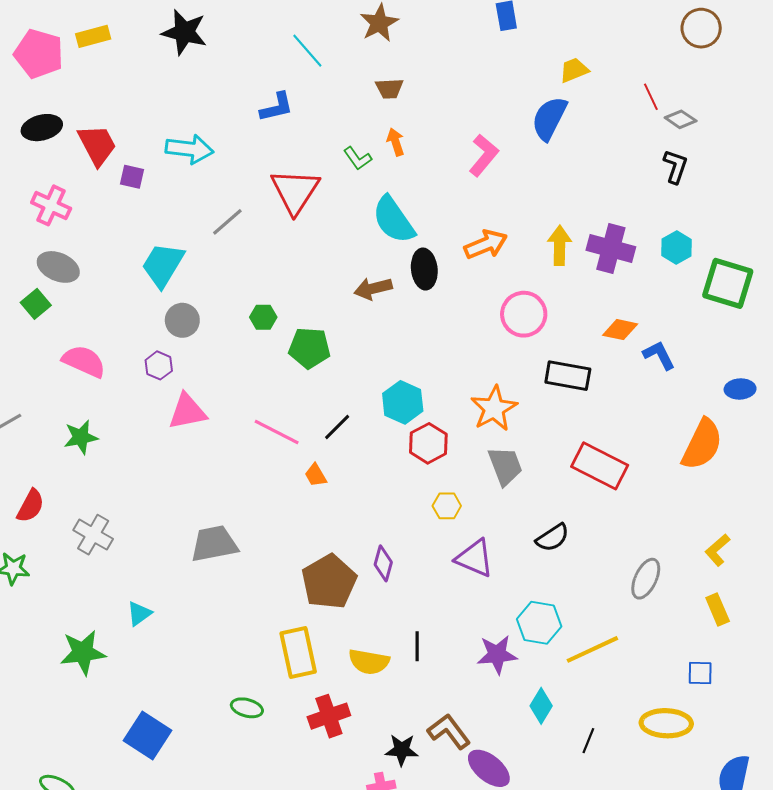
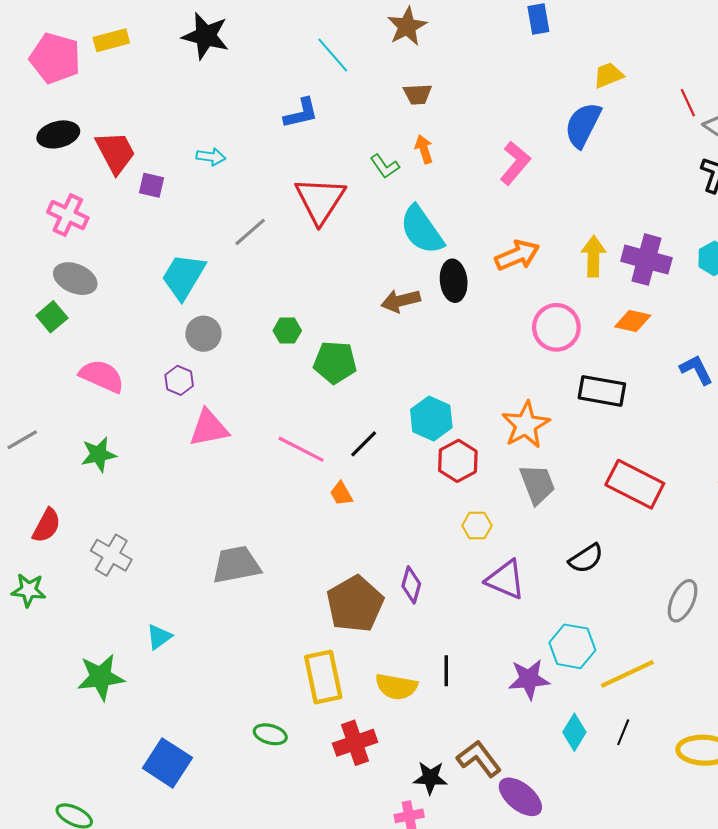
cyan arrow: (189, 149) -> (211, 157), size x0.6
orange diamond: (620, 330) -> (633, 321), moved
black line: (588, 741) -> (623, 732), moved

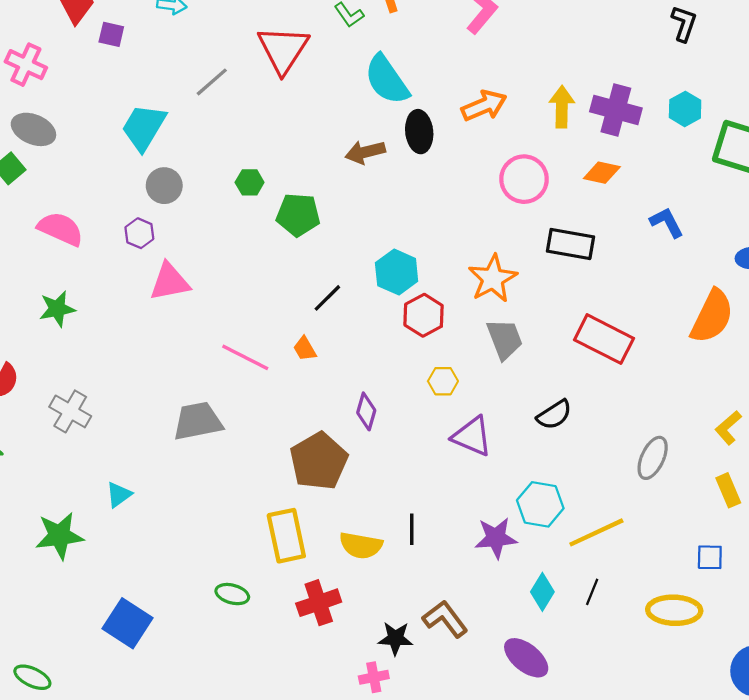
pink line: (301, 449) -> (245, 357), moved
purple diamond: (411, 585) -> (366, 411), moved
purple ellipse: (520, 797) -> (526, 658), moved

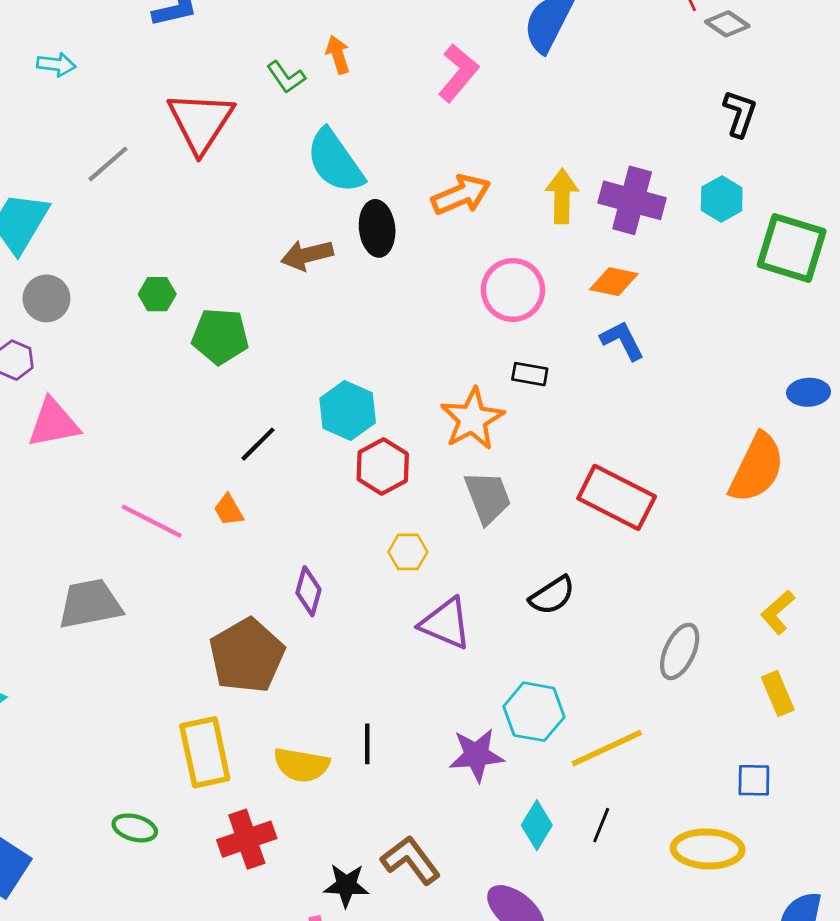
black L-shape: (684, 24) -> (740, 114), moved
blue L-shape: (667, 222) -> (622, 340), moved
black rectangle: (570, 244) -> (530, 374), moved, size x0.6

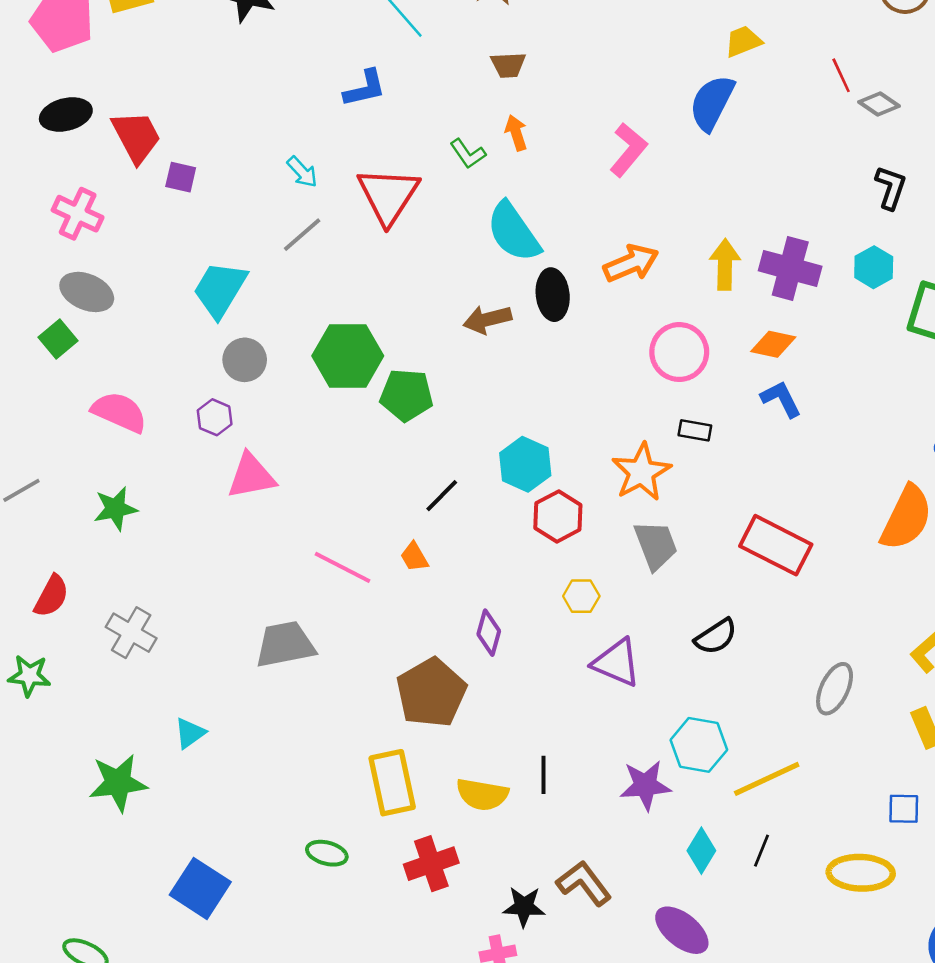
cyan arrow: (56, 64) -> (302, 172), moved, turned 40
green hexagon: (157, 294) -> (348, 356), size x2.0

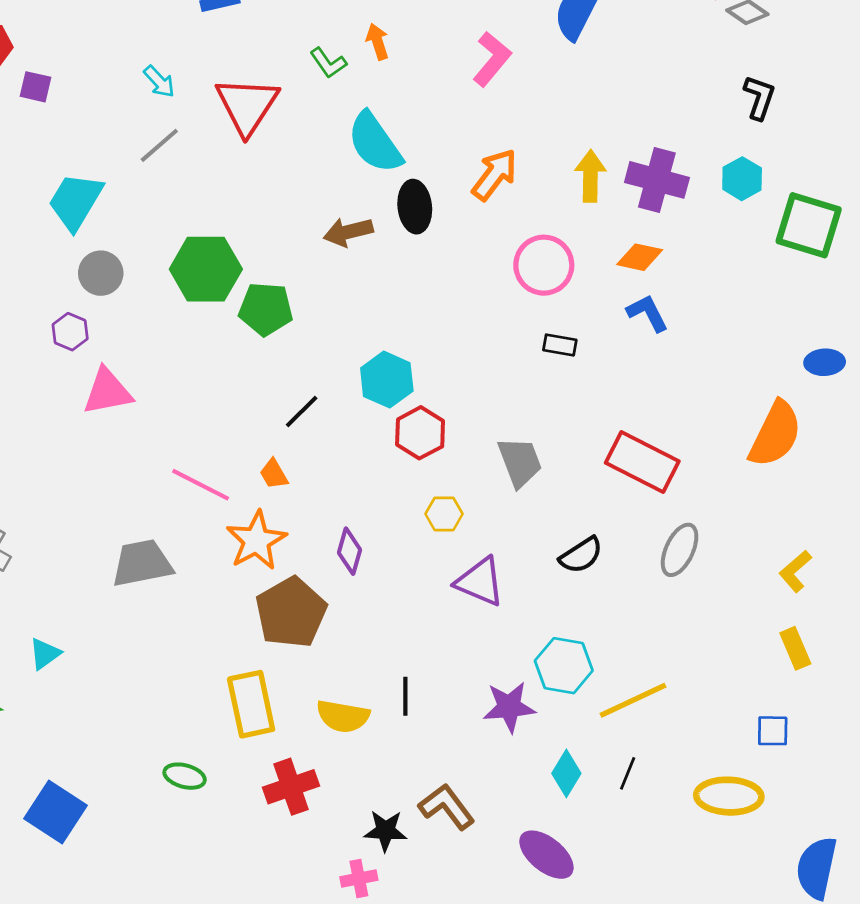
orange arrow: (631, 263) -> (495, 175), turned -30
orange star: (641, 472) -> (256, 541), moved
gray ellipse: (835, 689) -> (680, 550), moved

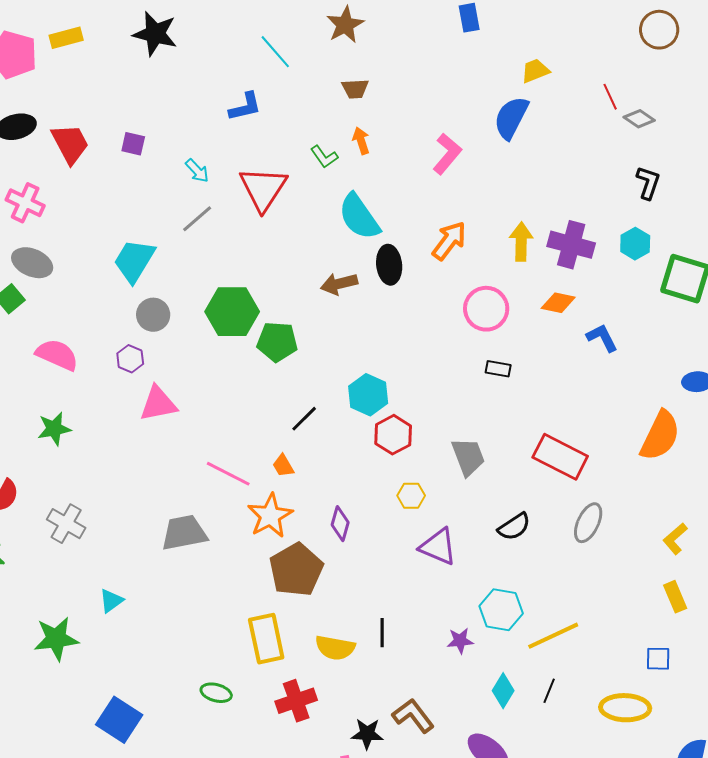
purple square: (36, 87) -> (133, 144), moved
blue L-shape: (648, 313) -> (602, 338), moved
purple star: (509, 707) -> (460, 641), size x0.7

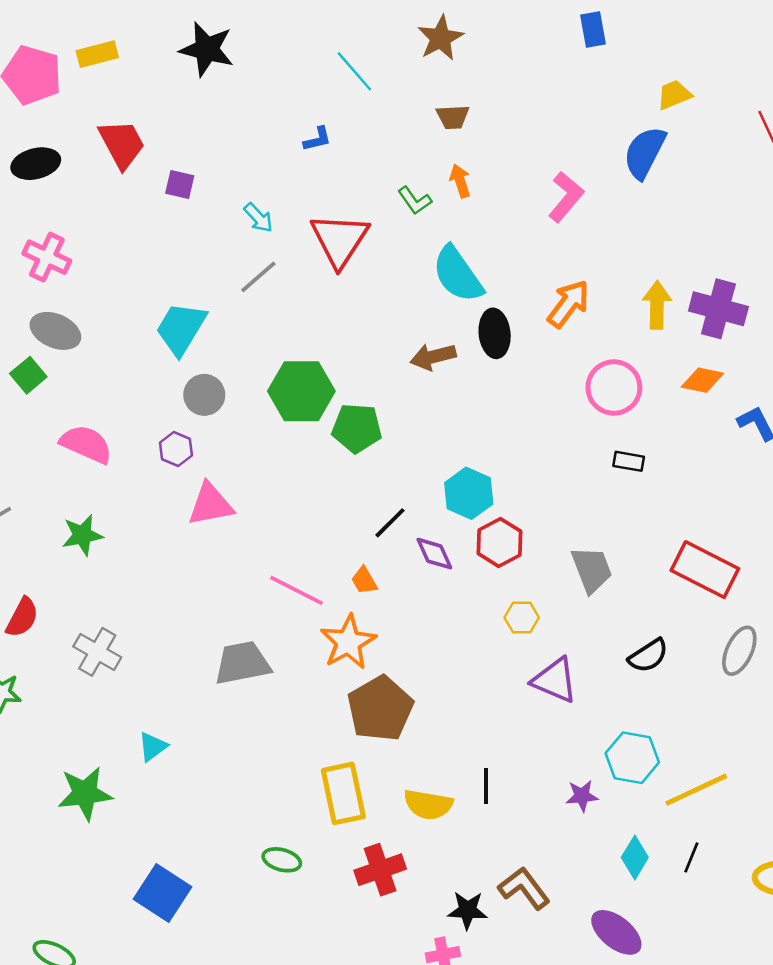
blue L-shape: (245, 107) -> (317, 139), size x0.7
red trapezoid: (70, 144) -> (122, 144), moved
purple diamond: (340, 524) -> (434, 554), moved, turned -40

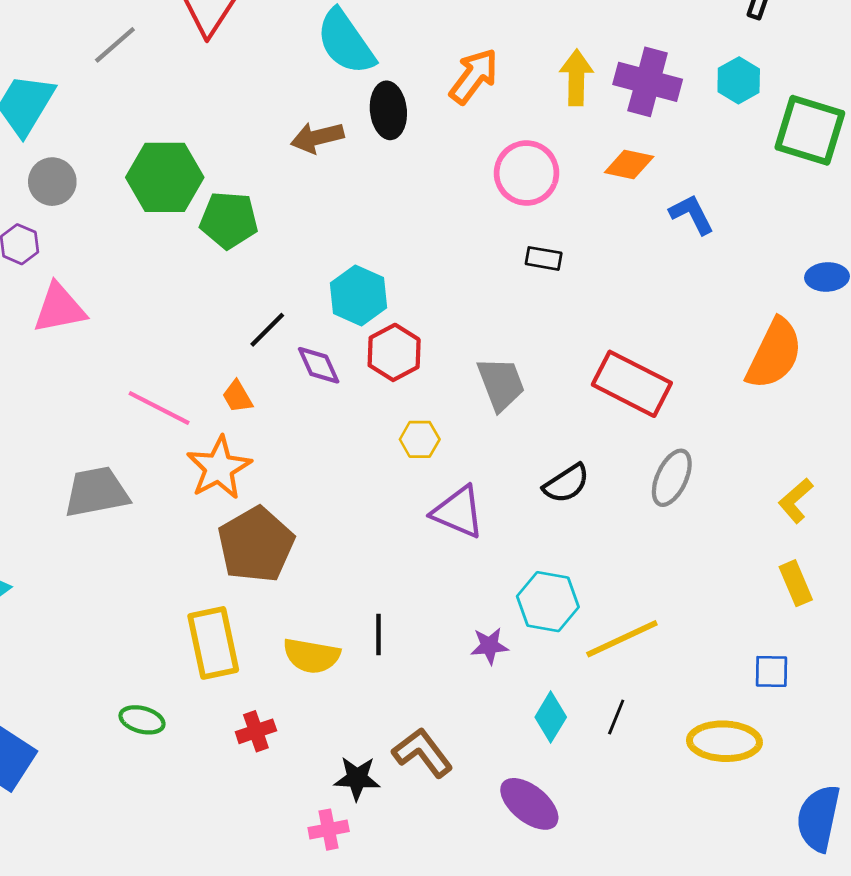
red cross: (380, 870) -> (256, 731), size x0.7

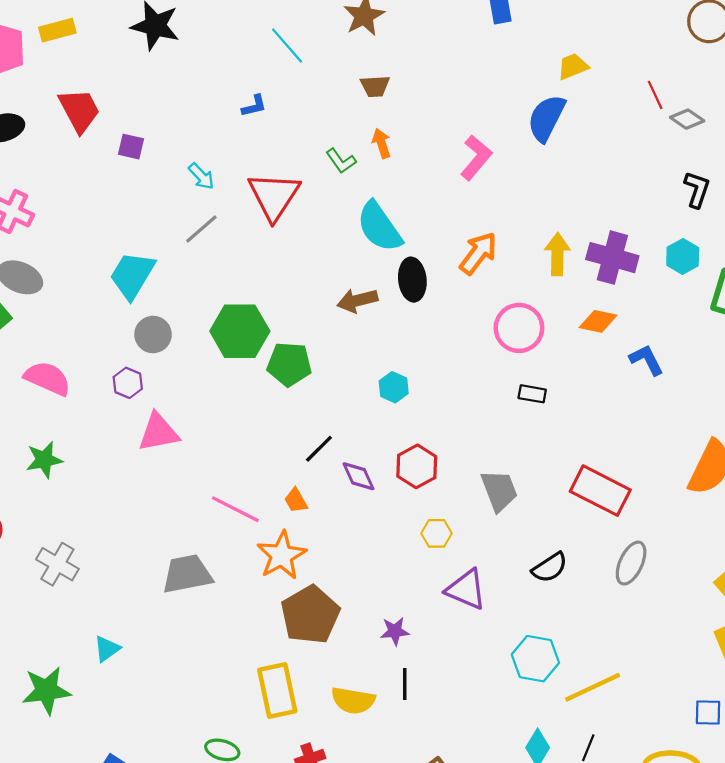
cyan hexagon: (358, 295) -> (394, 387), moved, size x0.7
purple star: (489, 646) -> (395, 631), moved

